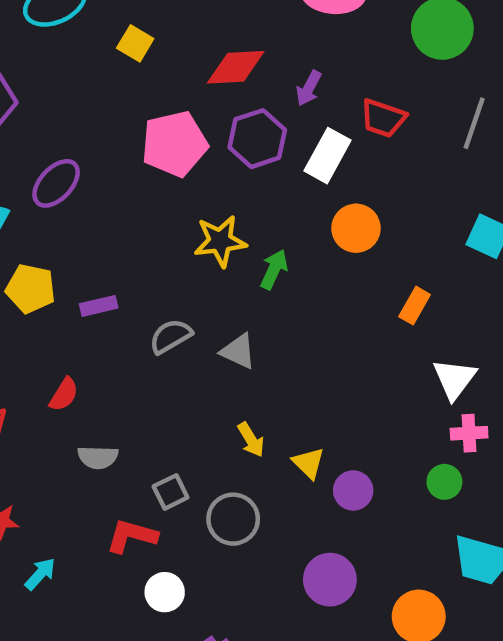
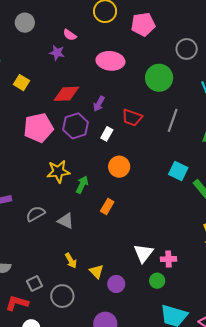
white rectangle: (327, 156) -> (107, 134), size x0.6
orange rectangle: (415, 306) -> (107, 207), moved
white triangle: (454, 379) -> (144, 253), moved

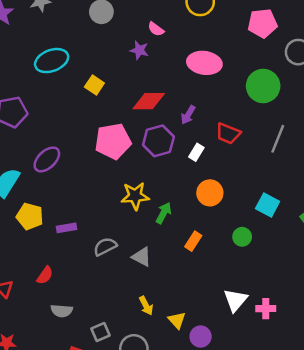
pink pentagon: (143, 24) -> (262, 23), moved
cyan square: (178, 171) -> (268, 205), moved
green circle: (157, 281) -> (242, 237), moved

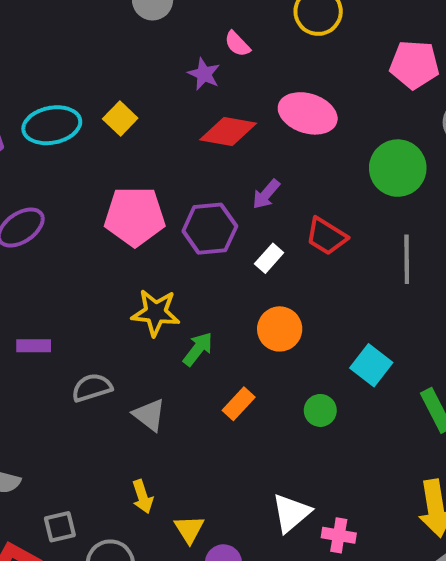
cyan ellipse: (52, 61) -> (52, 125), moved
red diamond: (149, 101) -> (228, 132), moved
gray line: (278, 139) -> (407, 259), turned -32

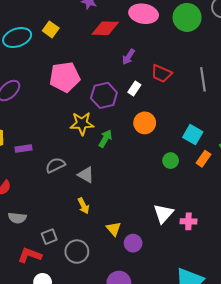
green circle: (398, 168) -> (187, 17), moved
purple hexagon: (210, 229) -> (104, 95), moved
orange rectangle: (239, 404) -> (203, 159), moved
yellow arrow: (143, 497) -> (83, 206), moved

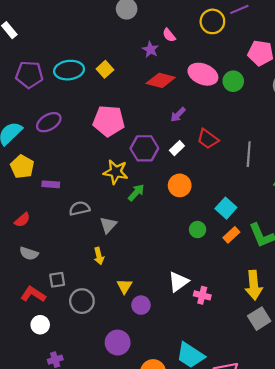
green circle: (187, 17) -> (233, 81), moved, size x0.7
gray triangle: (86, 175) -> (108, 225), turned 30

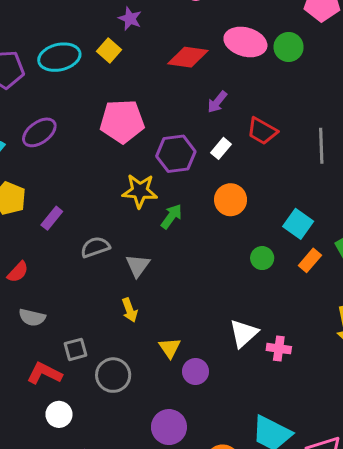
purple star: (150, 49) -> (130, 19), moved
purple rectangle: (51, 184) -> (52, 218), turned -49

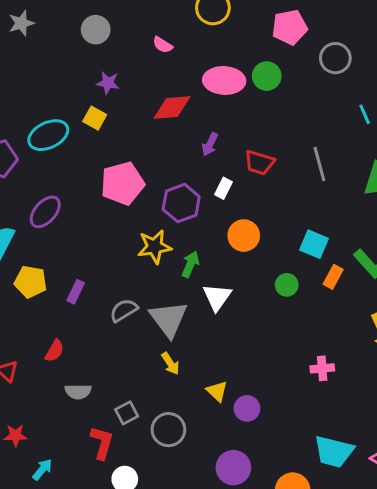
gray triangle: (138, 266) -> (169, 319), size x1.6
white triangle: (244, 333) -> (217, 297), moved
red L-shape: (44, 373) -> (102, 443), turned 92

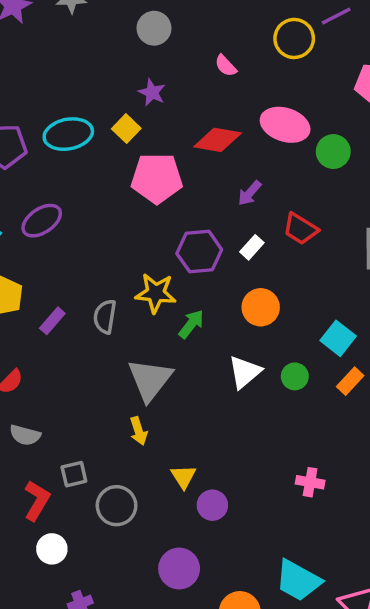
green circle: (267, 76) -> (333, 152), moved
pink pentagon: (122, 183) -> (157, 178), moved
white triangle: (217, 297) -> (245, 372), moved
gray semicircle: (124, 310) -> (105, 317), moved, turned -64

